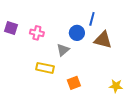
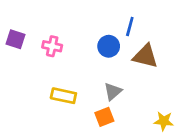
gray triangle: (63, 50) -> (113, 91), moved

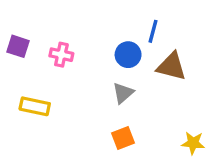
gray triangle: (113, 91) -> (123, 93), moved
yellow rectangle: (63, 96) -> (35, 106), moved

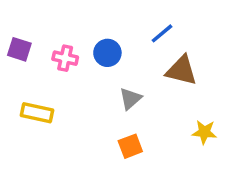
blue line: (153, 31) -> (162, 33), turned 35
blue circle: (128, 55) -> (107, 53), moved
yellow star: (193, 143) -> (204, 132), moved

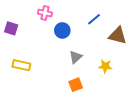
pink cross: (65, 58) -> (45, 13), moved
brown triangle: (181, 70) -> (118, 36), moved
yellow star: (204, 132) -> (105, 66), moved

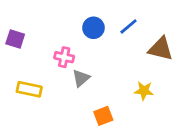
pink cross: (45, 13) -> (64, 57), moved
blue circle: (62, 30) -> (93, 28), moved
gray triangle: (76, 57) -> (81, 78), moved

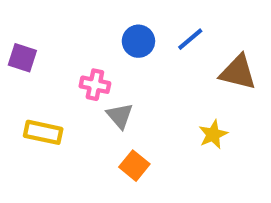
gray triangle: (81, 78) -> (120, 116), turned -30
yellow star: (144, 91) -> (213, 134), turned -30
orange square: (103, 116) -> (134, 166), moved, turned -30

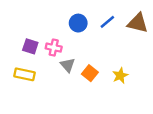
purple square: (22, 58) -> (30, 46), moved
brown triangle: (238, 72) -> (138, 23), moved
orange square: (134, 166) -> (90, 73), moved

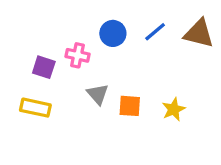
pink cross: (54, 48) -> (78, 55), moved
orange square: (90, 73) -> (130, 106), turned -35

